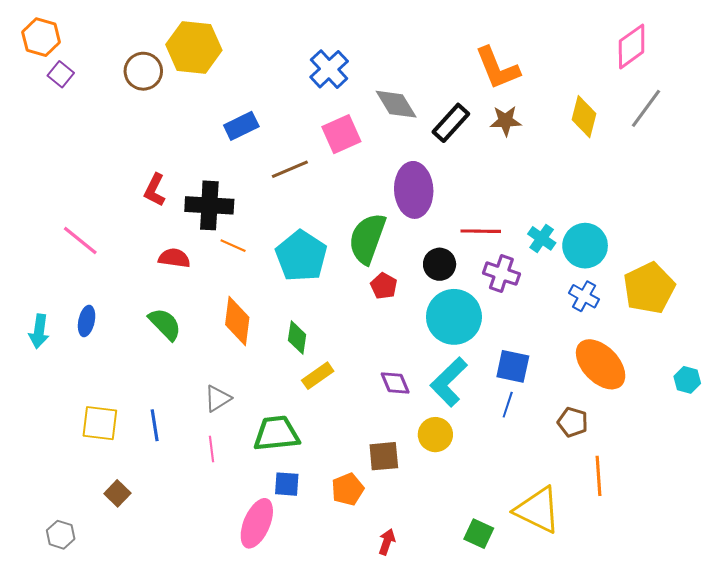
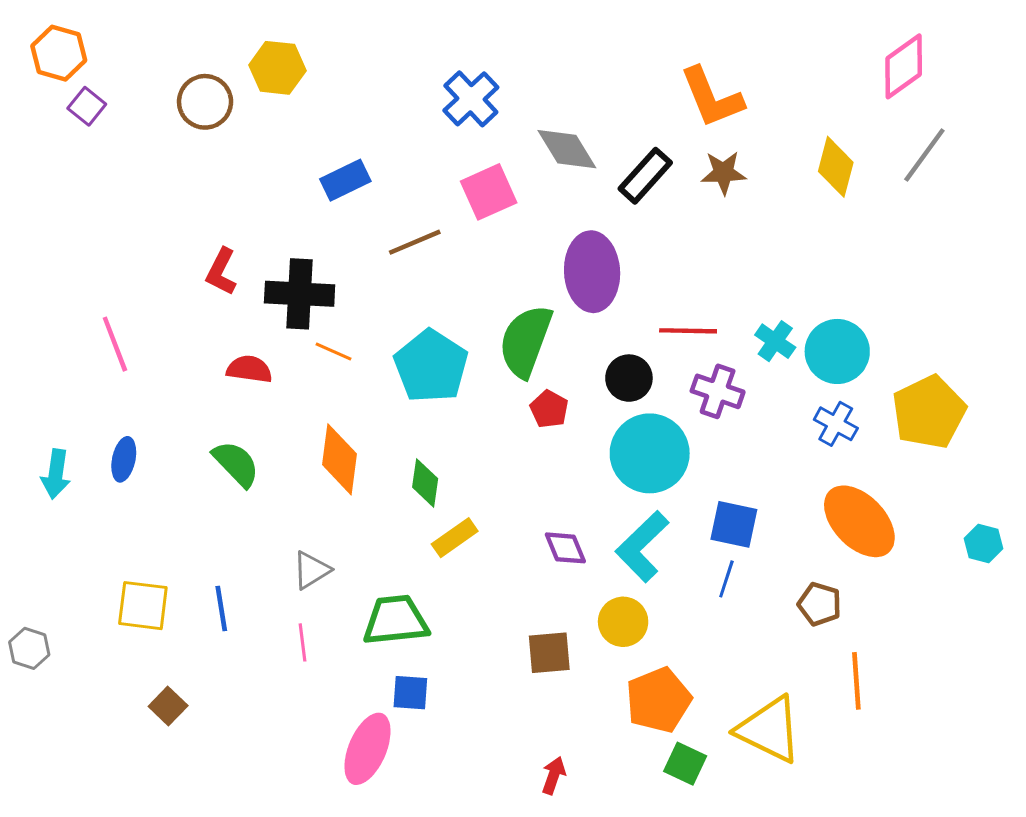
yellow hexagon: (194, 47) -> (277, 68), size x0.7
pink line: (80, 240) -> (115, 344), turned 30
orange pentagon: (348, 489) -> (659, 700), moved, size x1.4
gray hexagon: (61, 535) -> (29, 648), moved

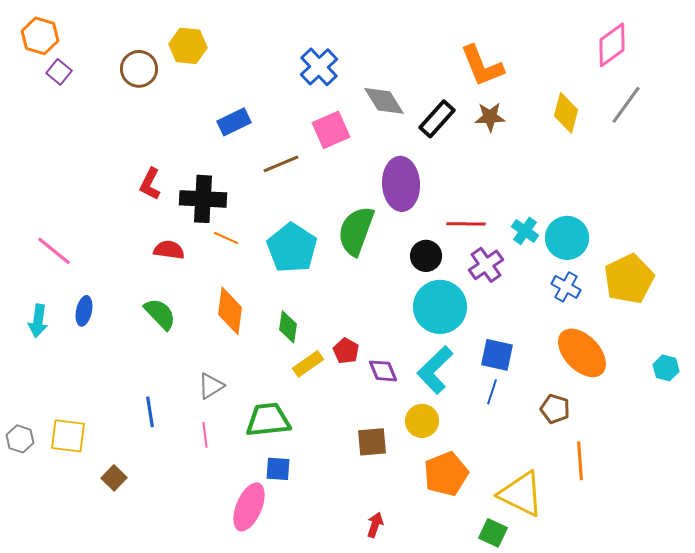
pink line: (115, 344) -> (54, 251), moved, turned -30
purple cross: (718, 391) -> (486, 265), turned 36
red pentagon: (549, 409) -> (346, 351), moved
yellow square: (143, 606) -> (68, 436), moved
green square: (685, 764) -> (493, 533), moved

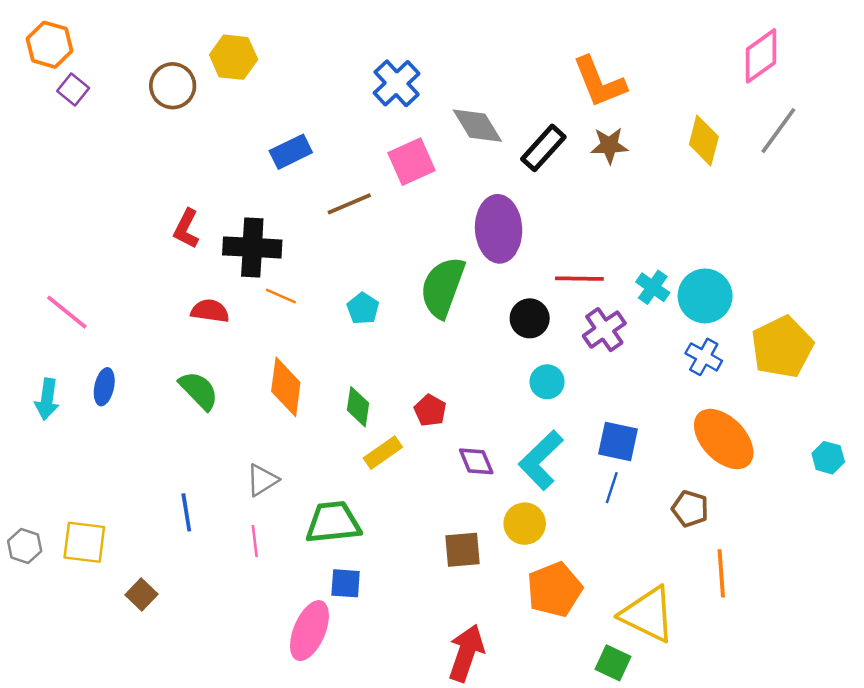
cyan pentagon: (292, 248) -> (363, 308), size x0.5
cyan circle: (440, 307) -> (547, 382), size x0.5
red pentagon: (346, 351) -> (430, 410), moved
red arrow: (375, 525) -> (466, 653), size x1.8

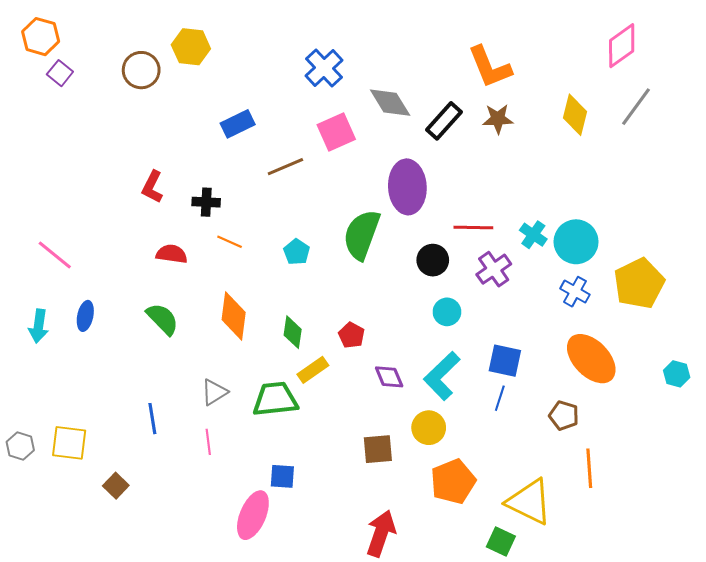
black cross: (252, 247) -> (206, 202), size x0.6
green trapezoid: (333, 522) -> (275, 399), moved

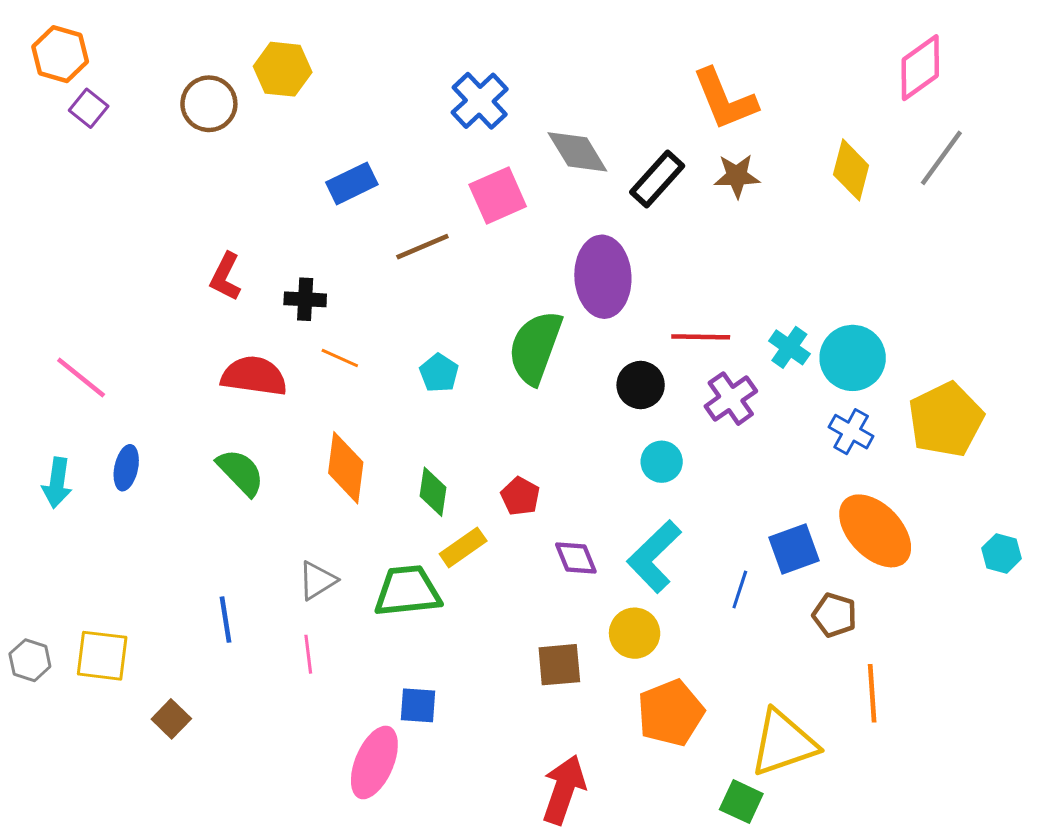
red semicircle: (172, 254) -> (254, 376), size x1.4
blue square: (505, 361) -> (794, 549), moved, turned -32
yellow triangle: (529, 502) -> (783, 743), turned -45

